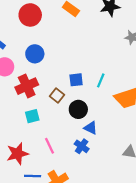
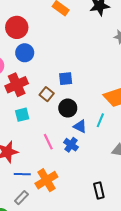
red circle: (30, 15) -> (17, 27), moved
cyan line: (101, 80) -> (100, 120), moved
pink line: (49, 146) -> (48, 142), moved

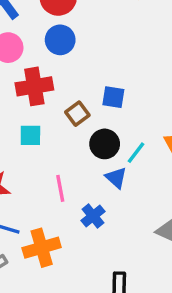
cyan line: (100, 120) -> (136, 153), moved
blue cross: (71, 145) -> (93, 216), moved

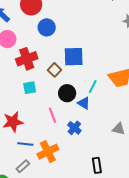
blue circle: (60, 40) -> (47, 27), moved
blue square: (113, 97) -> (74, 57), size x1.5
black circle: (105, 144) -> (67, 93), moved

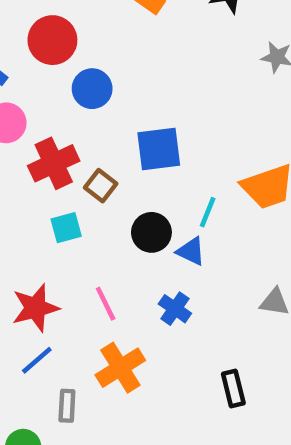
brown square: (54, 70) -> (101, 186), moved
pink line: (52, 115) -> (106, 304), moved
blue line: (25, 144) -> (37, 360), moved, turned -42
gray rectangle: (23, 166) -> (67, 406), turned -40

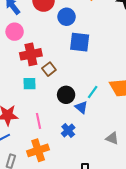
blue circle: (92, 89) -> (67, 17), moved
blue square: (159, 149) -> (80, 42), moved

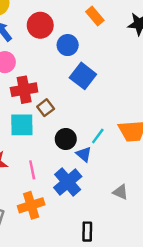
blue square: (80, 42) -> (83, 76), turned 30
cyan square: (29, 84) -> (22, 125), size x1.5
blue cross: (68, 130) -> (68, 182), size x1.6

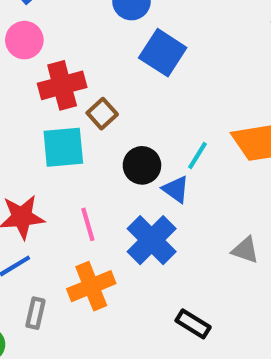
black rectangle: (87, 232) -> (193, 324), turned -54

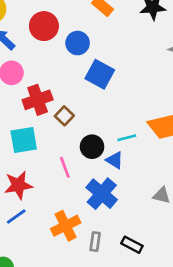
cyan square: (63, 147) -> (24, 140), moved
cyan line: (198, 155) -> (127, 138), turned 48
pink line: (88, 224) -> (65, 167), moved
gray rectangle: (35, 313) -> (95, 242), moved

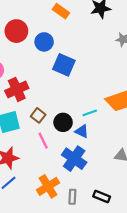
brown square: (64, 116) -> (38, 115), moved

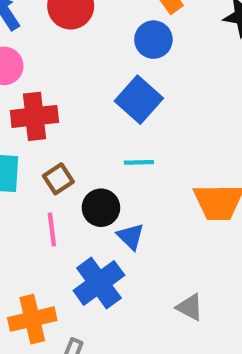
blue circle: (44, 42) -> (153, 40), moved
cyan line: (90, 113) -> (139, 162), moved

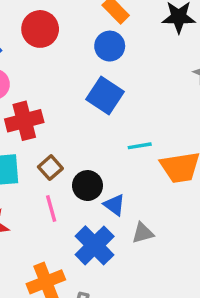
cyan line: (139, 162) -> (140, 146), moved
gray triangle: (190, 307) -> (143, 233), moved, turned -35

